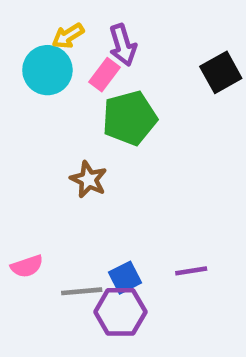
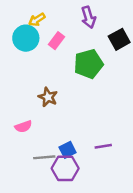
purple arrow: (123, 45) -> (88, 17), moved
green pentagon: (130, 118) -> (88, 64), moved
pink semicircle: (27, 266) -> (23, 127), moved

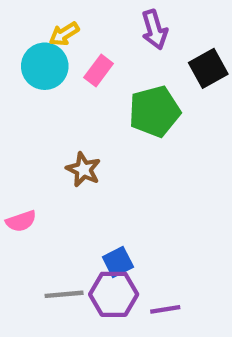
pink semicircle: (23, 127) -> (21, 221), moved
purple line: (103, 146) -> (165, 309), moved
gray line: (44, 157) -> (64, 294), moved

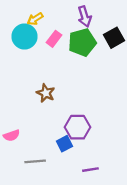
green pentagon: (154, 111) -> (82, 42), moved
pink semicircle: (21, 221) -> (12, 135), moved
purple hexagon: (114, 294) -> (77, 127), moved

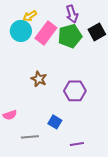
pink rectangle: (54, 39) -> (46, 33), size x1.6
purple hexagon: (77, 127) -> (75, 91), moved
blue square: (65, 144) -> (55, 122), turned -32

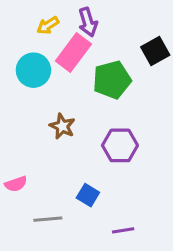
purple arrow: (72, 14) -> (88, 22), moved
cyan circle: (21, 31) -> (33, 70), moved
green pentagon: (70, 36) -> (112, 80), moved

